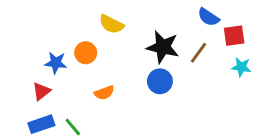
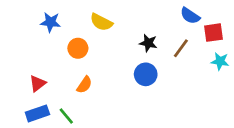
black star: (163, 47) -> (148, 43), size x0.6
blue star: (56, 63) -> (51, 22), moved
orange semicircle: (104, 93) -> (84, 85), moved, turned -36

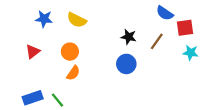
yellow semicircle: (101, 22) -> (77, 20), moved
orange circle: (78, 48) -> (70, 52), moved
red triangle: (37, 83) -> (33, 52), moved

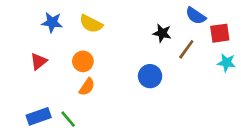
black star: (129, 37) -> (162, 33), moved

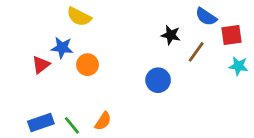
blue star: (52, 22) -> (62, 48), moved
yellow semicircle: (91, 24) -> (79, 17), moved
orange semicircle: (87, 87) -> (103, 121), moved

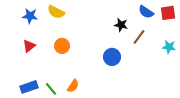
red square: (231, 35) -> (168, 13), moved
blue star: (62, 48) -> (30, 16), moved

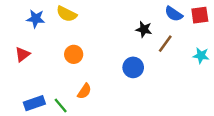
red triangle: (29, 46) -> (23, 54), moved
orange semicircle: (73, 86) -> (84, 91), moved

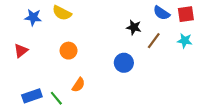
cyan star: (201, 56) -> (185, 41), moved

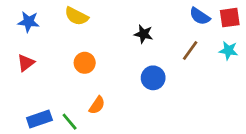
blue star: (33, 17) -> (29, 22), moved
black star: (134, 27) -> (144, 34), moved

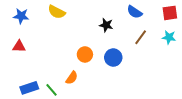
blue semicircle: (200, 16) -> (135, 12), moved
red triangle: (26, 63) -> (19, 46), turned 40
orange circle: (85, 63) -> (85, 54), moved

